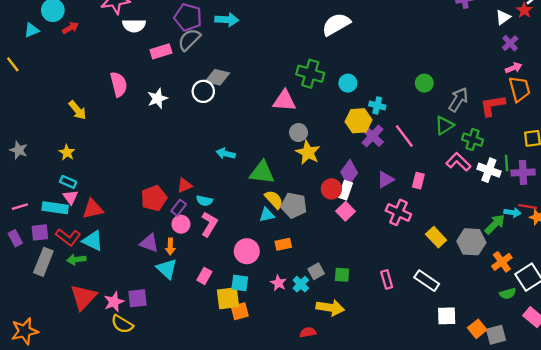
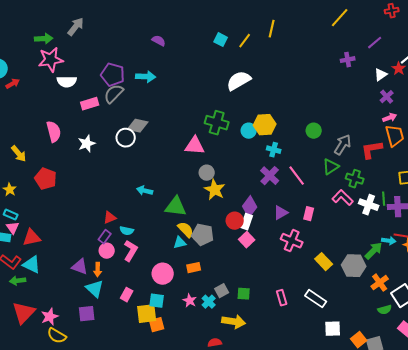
yellow hexagon: (358, 121) -> (265, 125), moved
red pentagon: (154, 198) -> (46, 179), moved, turned -30
purple square: (137, 298) -> (87, 314), moved

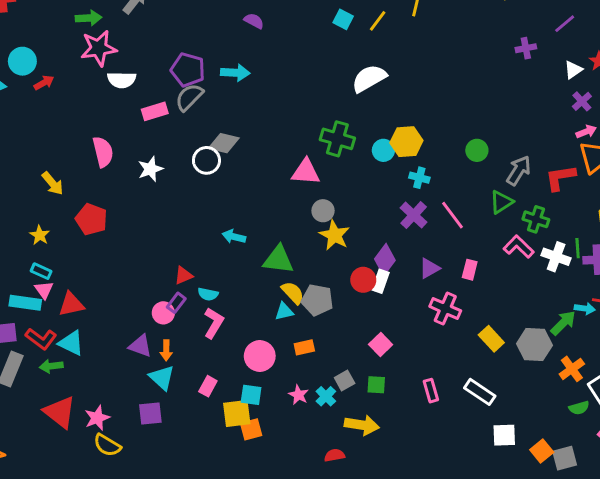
pink square: (247, 240) -> (381, 345), moved
pink circle: (107, 251) -> (163, 313), moved
red triangle: (24, 313) -> (60, 412), turned -35

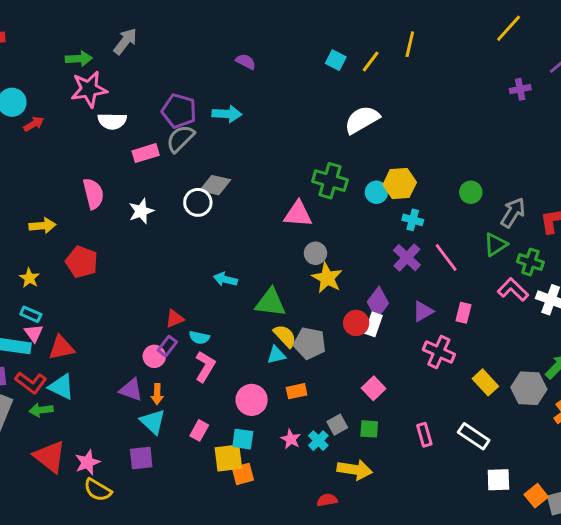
yellow arrow: (53, 183) -> (42, 226), turned -55

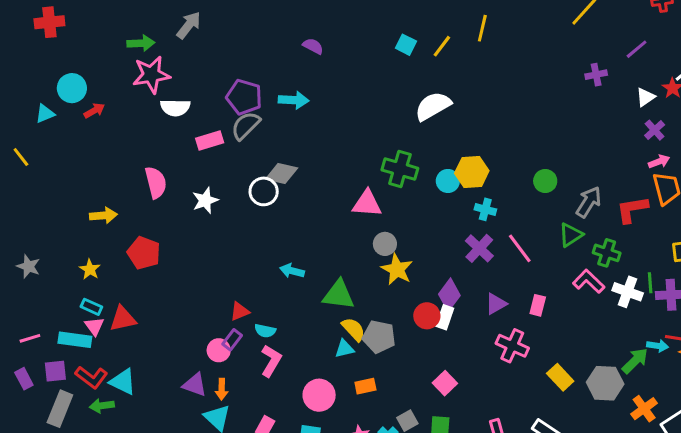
red triangle: (61, 348) -> (123, 319), moved

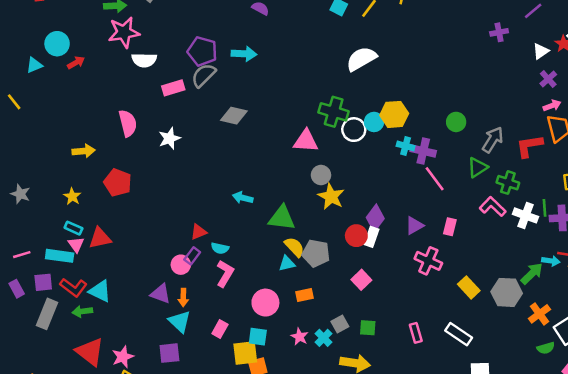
white circle: (264, 191) -> (354, 130), moved
purple cross: (479, 248) -> (423, 151), moved, turned -30
pink square: (445, 383) -> (361, 280), moved

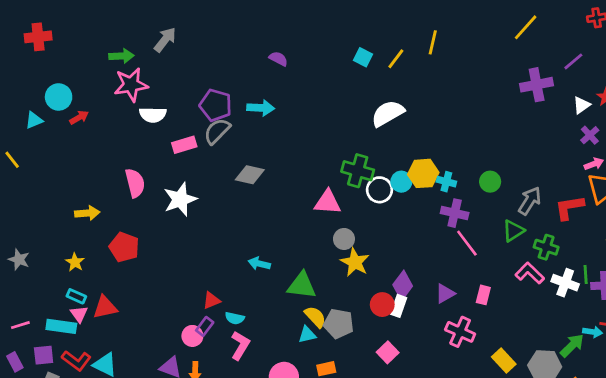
purple cross: (499, 32) -> (537, 85), size x1.6
white star: (169, 138) -> (180, 199), size x1.4
cyan cross: (406, 146) -> (446, 182), moved

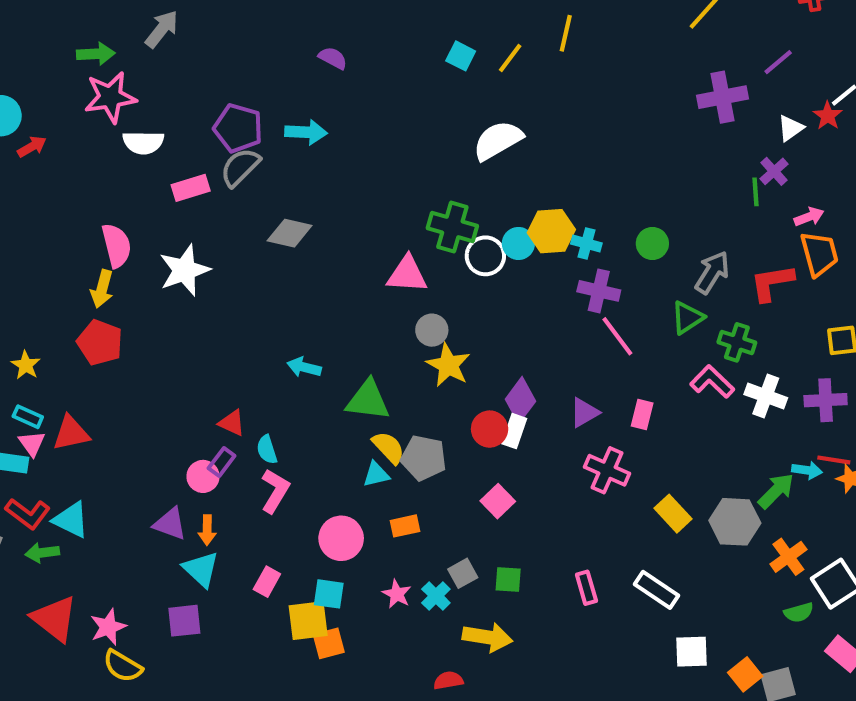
purple cross: (590, 135) -> (774, 171), moved
yellow arrow: (87, 213) -> (102, 289), moved, turned 110
green line: (586, 274) -> (755, 192), moved
red triangle: (212, 300) -> (232, 423), turned 48
cyan semicircle: (235, 318) -> (267, 450), turned 60

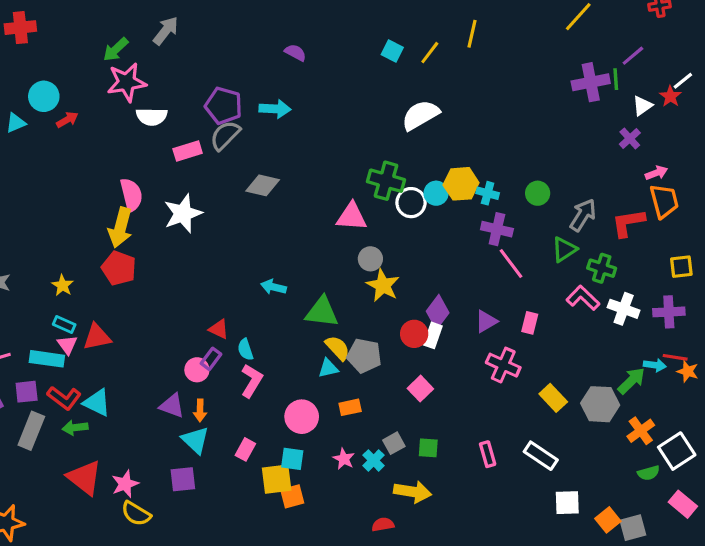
green arrow: (96, 54) -> (116, 49), turned 140
green line: (755, 192) -> (616, 79), moved
yellow arrow: (102, 289) -> (120, 228), size x1.4

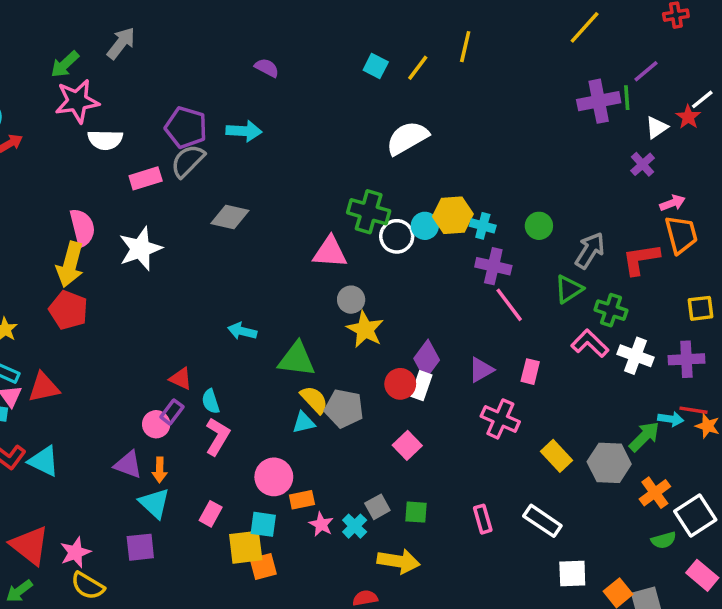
orange rectangle: (350, 407) -> (302, 500), moved
green arrow: (75, 428) -> (19, 591), moved, turned -30

